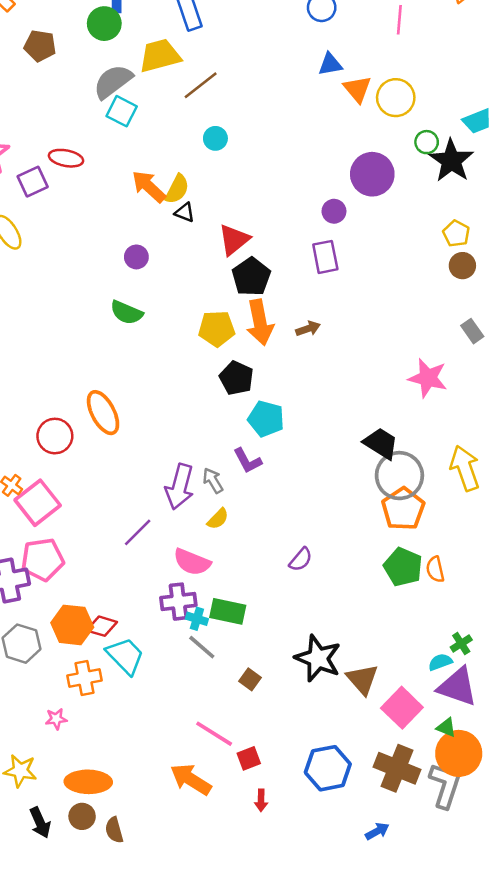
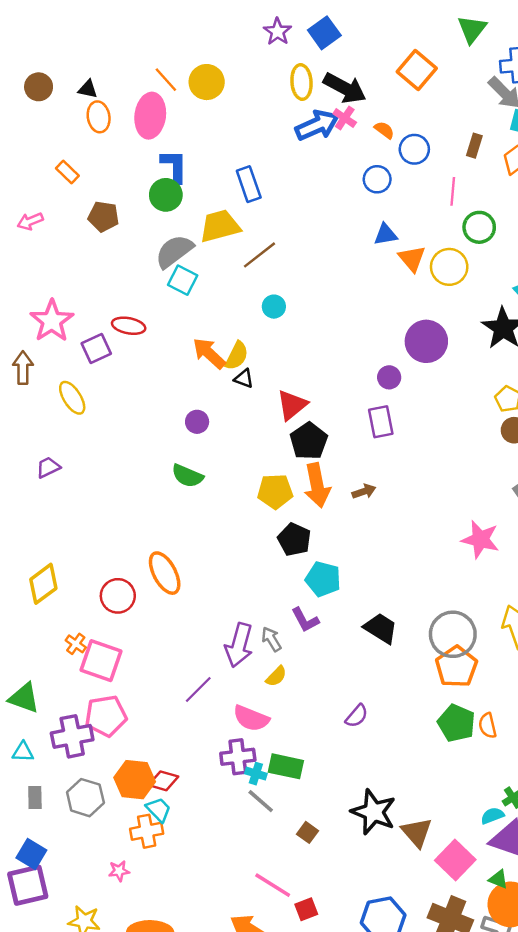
green circle: (427, 142) -> (479, 227), moved, size x1.4
black trapezoid: (381, 443) -> (381, 628), moved
pink square: (38, 503) -> (101, 661), turned -33
cyan trapezoid: (125, 656) -> (159, 810), moved, size x0.7

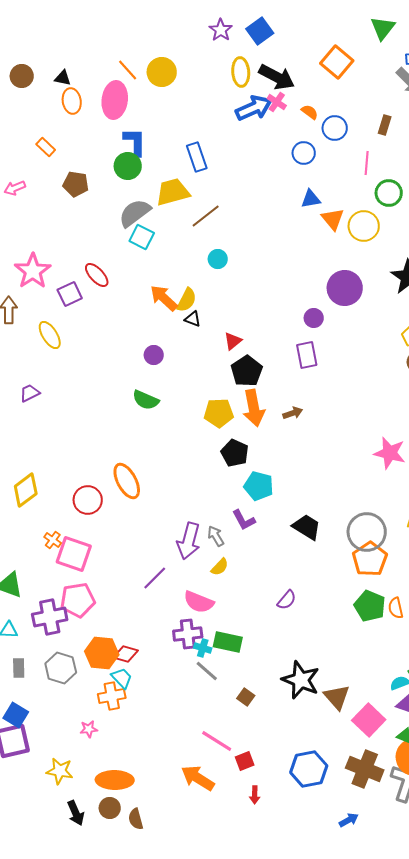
red ellipse: (129, 326) -> (97, 275), turned 36
red triangle: (292, 405) -> (233, 341), size x0.7

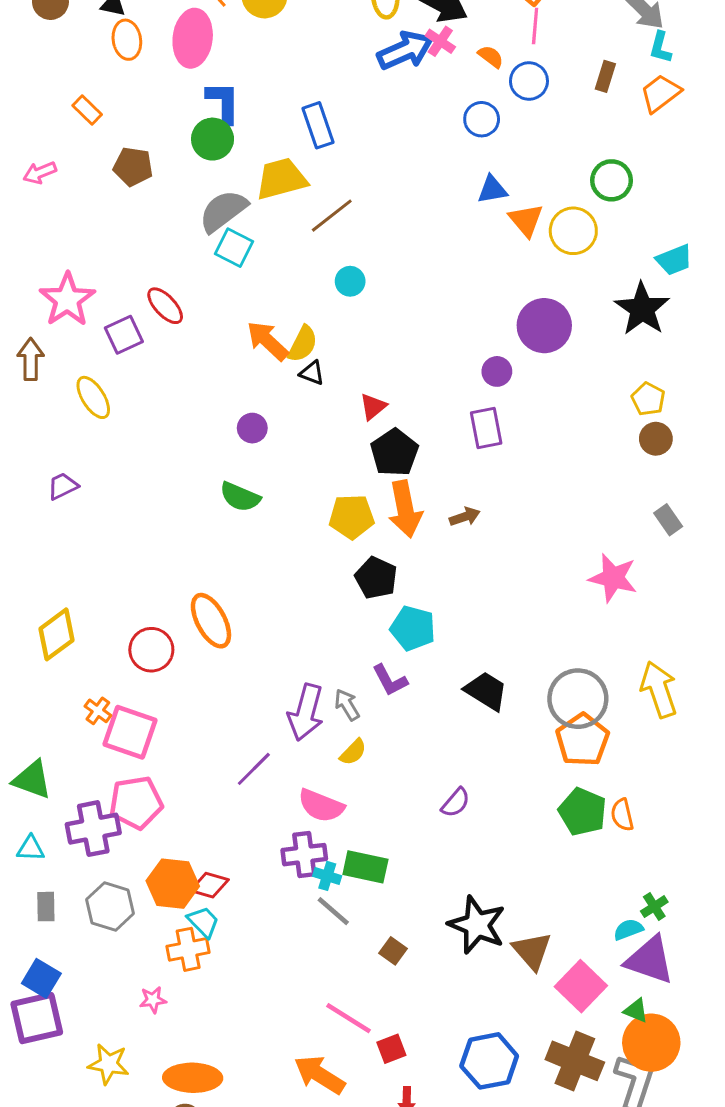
pink line: (367, 163) -> (535, 26), moved

